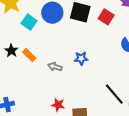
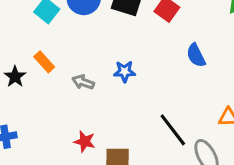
black star: (11, 51) -> (15, 77), moved

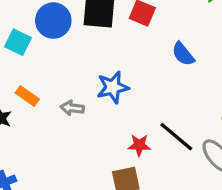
blue star: (125, 71) -> (113, 87), size x1.4
red star: (85, 141) -> (139, 145), moved

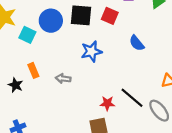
blue star: (113, 87) -> (91, 51), moved
orange rectangle: (27, 96) -> (33, 70), turned 32

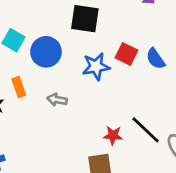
red square: (110, 16) -> (127, 54), moved
blue circle: (51, 21) -> (46, 52), moved

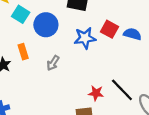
blue semicircle: (156, 59) -> (132, 34), turned 138
gray arrow: (57, 100) -> (53, 63), turned -70

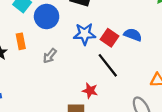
red square: (110, 29) -> (110, 38), moved
black line: (122, 90) -> (108, 65), moved

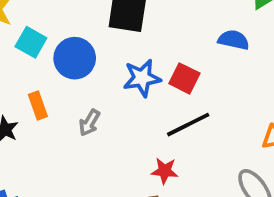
blue semicircle: (133, 35) -> (234, 40), moved
black line: (108, 65) -> (188, 125), turned -70

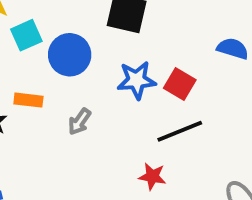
cyan square: (31, 42) -> (26, 35), turned 32
orange rectangle: (38, 105) -> (28, 100), turned -68

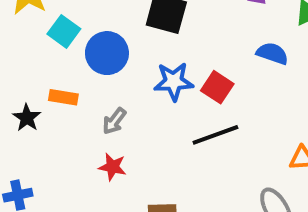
cyan square: (26, 35) -> (64, 31), turned -32
red star: (152, 176) -> (113, 167), moved

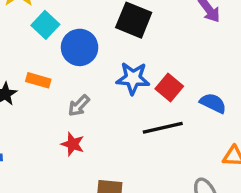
blue semicircle: (272, 53) -> (213, 103), moved

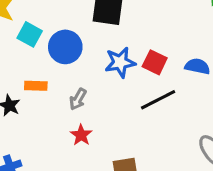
red star: (73, 144) -> (81, 135), turned 30

